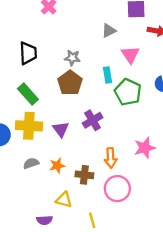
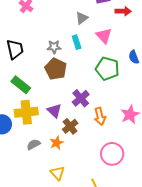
cyan rectangle: (107, 75) -> (77, 42), moved
orange arrow: (111, 158) -> (100, 116), moved
brown cross: (84, 175) -> (70, 126), moved, turned -35
yellow triangle: (64, 200) -> (57, 173), moved, turned 42

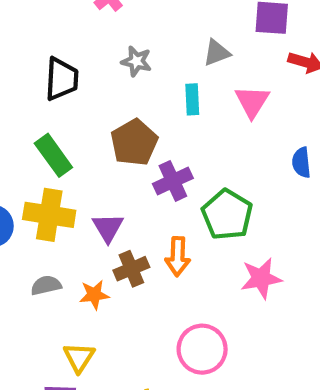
gray star: (54, 47) -> (136, 61), moved
green pentagon: (107, 69) -> (227, 215), moved
purple cross: (81, 98) -> (173, 181), moved
orange arrow: (100, 116) -> (178, 256), moved

